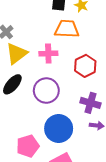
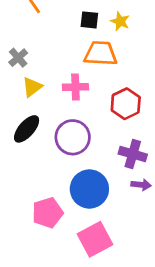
yellow triangle: (16, 54) -> (32, 87), size x0.7

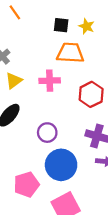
purple circle: (73, 137) -> (47, 133), moved, size x0.7

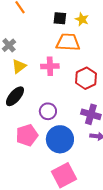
pink pentagon: (26, 184) -> (27, 135), moved

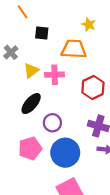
black square: (60, 18) -> (42, 33), moved
yellow triangle: (19, 66) -> (31, 70), moved
black ellipse: (15, 96) -> (31, 104), moved

